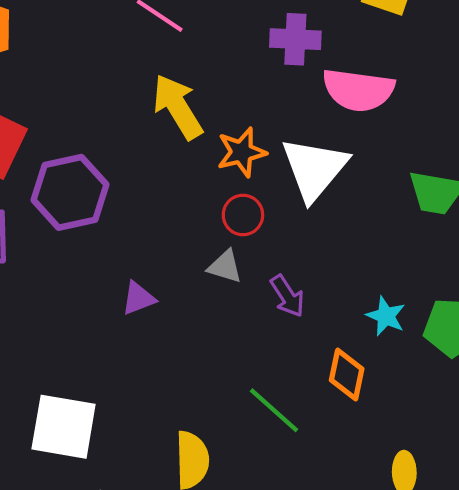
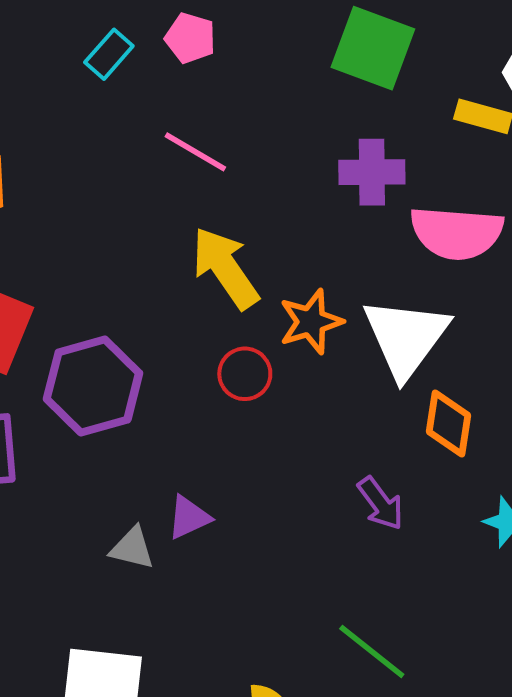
red circle: (243, 215) -> (245, 374), moved
gray triangle: (225, 267) -> (132, 548), moved
orange diamond: (347, 375) -> (449, 424), moved

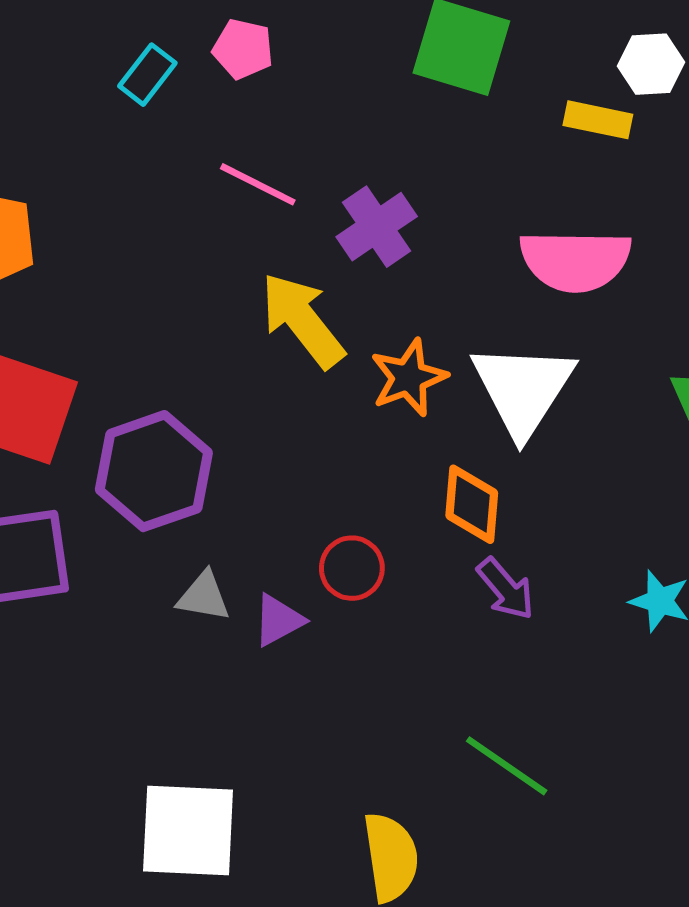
purple cross: (372, 172) -> (377, 227), moved, turned -30
red circle: (245, 374) -> (352, 568), moved
orange diamond: (449, 424) -> (472, 504), moved
gray triangle: (132, 548) -> (204, 596), moved

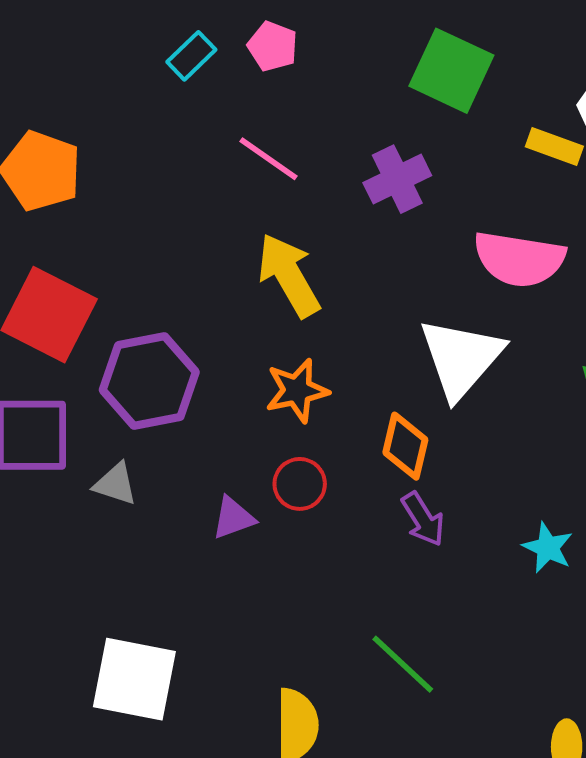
purple cross: (377, 227) -> (397, 179), moved
orange star: (409, 378) -> (297, 390), moved
gray triangle: (204, 596) -> (115, 484), moved

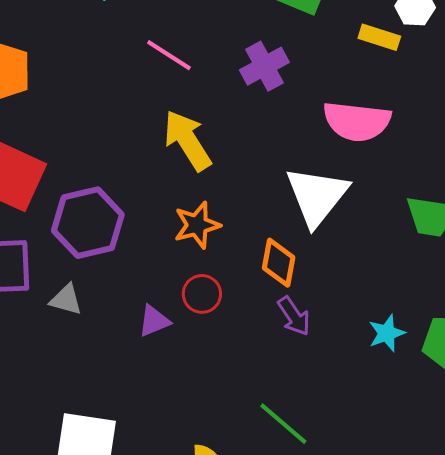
cyan star: (548, 548) -> (387, 333), turned 30

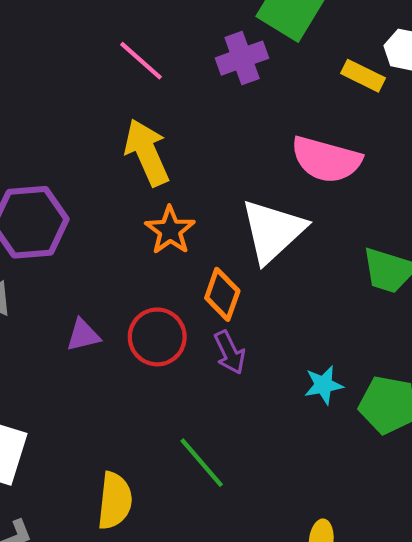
purple cross: (264, 66) -> (242, 58), moved
orange star: (197, 225) -> (170, 230), moved, turned -30
red circle: (202, 294) -> (157, 337), moved, size x1.4

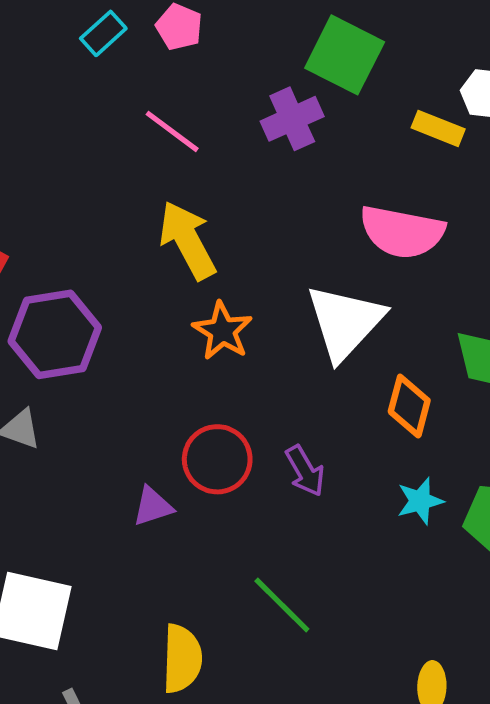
orange diamond: (222, 294) -> (409, 406), moved
purple triangle: (83, 335) -> (153, 506), moved

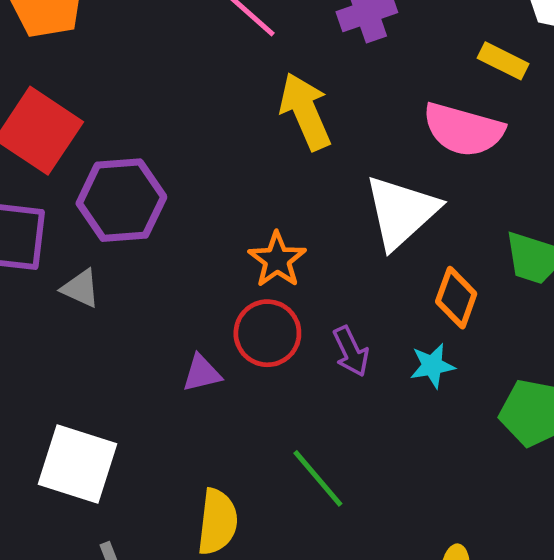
yellow rectangle: (438, 128) -> (503, 61), moved
yellow arrow: (188, 240) -> (305, 111), moved
orange star: (222, 331) -> (277, 260), moved
cyan star: (420, 501) -> (432, 366), moved

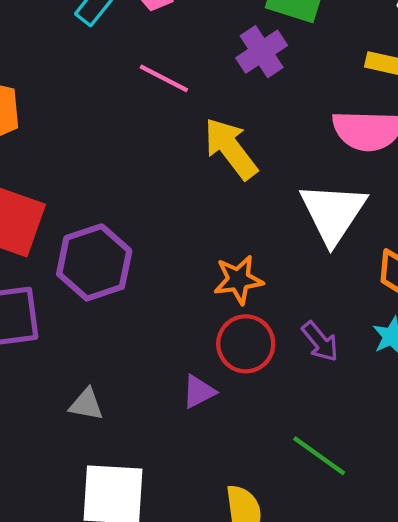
orange star: (277, 260) -> (238, 280), turned -30
gray triangle: (81, 288) -> (86, 404), moved

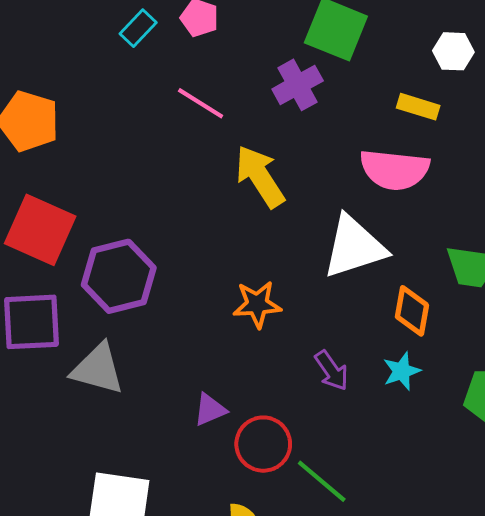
white triangle: (333, 213) -> (354, 247), turned 34
red circle: (246, 344) -> (263, 444), moved
gray triangle: (86, 404) -> (98, 369), moved, size x1.6

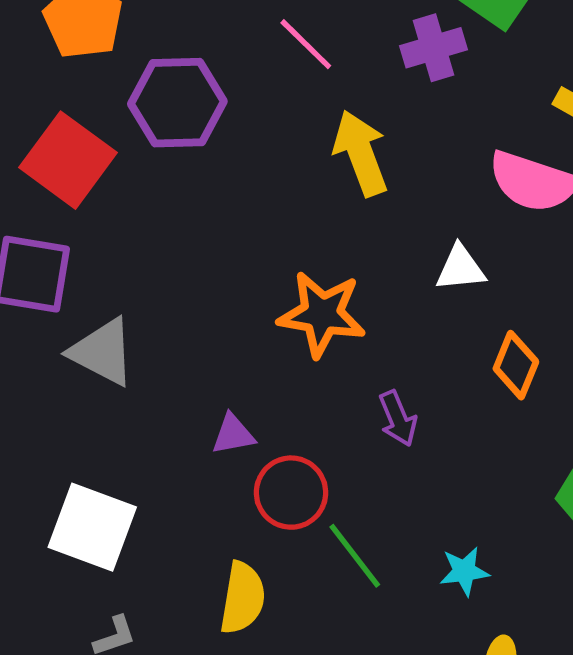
white triangle: (354, 247) -> (460, 268), size x0.6
purple hexagon: (119, 276) -> (177, 103), moved
orange star: (257, 304) -> (322, 314), size x1.4
cyan star: (402, 371) -> (464, 571), moved

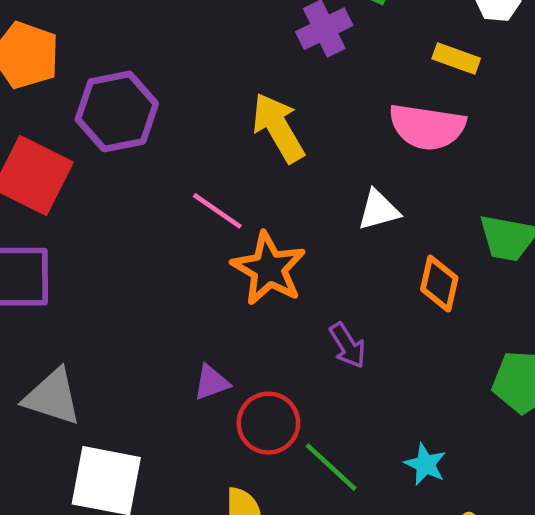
pink line: (306, 44) -> (217, 211), moved
orange star: (322, 314) -> (269, 269), turned 30
gray triangle: (102, 352) -> (52, 397), moved
cyan star: (464, 571) -> (425, 464), turned -30

